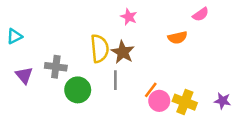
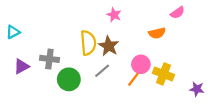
purple triangle: (24, 75) -> (21, 66), turned 42
gray line: (115, 80) -> (102, 71), turned 49
pink circle: (159, 101) -> (141, 64), moved
yellow cross: (185, 102) -> (163, 74), moved

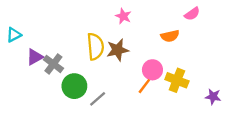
brown star: (109, 46) -> (118, 50), turned 30
gray cross: (49, 59) -> (53, 64), turned 30
purple triangle: (21, 66) -> (35, 57), moved
gray line: (102, 71) -> (98, 99), moved

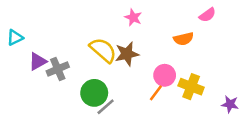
yellow semicircle: (95, 46) -> (103, 50), turned -44
gray cross: (53, 64) -> (58, 69), turned 30
green circle: (74, 86) -> (94, 93), moved

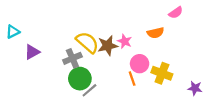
pink star: (133, 17) -> (125, 41), moved
gray cross: (58, 69) -> (72, 58), moved
orange line: (156, 93) -> (132, 79), turned -56

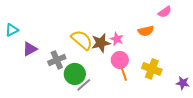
gray cross: (72, 58) -> (57, 60), moved
pink circle: (140, 64) -> (120, 60), moved

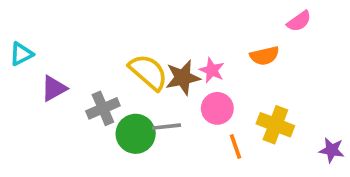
orange line: (124, 74) -> (235, 147), moved
gray line: (84, 85) -> (166, 127), moved, turned 35

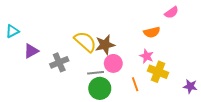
pink star: (212, 70) -> (147, 56), moved
pink circle: (217, 108) -> (113, 63), moved
green circle: (136, 134) -> (100, 88), moved

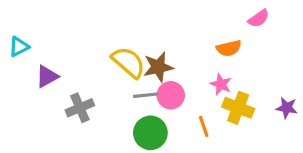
gray cross: (59, 62) -> (80, 108), moved
gray line: (96, 73) -> (146, 95), moved
purple star: (190, 86) -> (287, 108), moved

